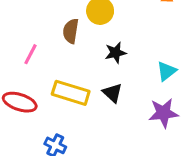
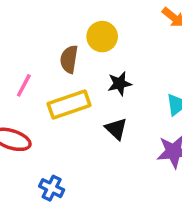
yellow rectangle: (71, 93) -> (69, 104), moved, turned -36

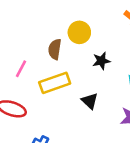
black star: (120, 84) -> (101, 61), moved

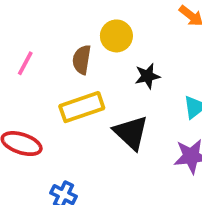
pink line: (21, 69) -> (25, 63), moved
black triangle: (90, 101) -> (131, 133), size x1.5

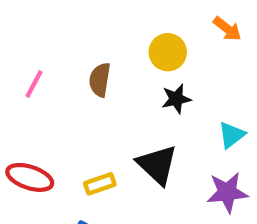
yellow circle: (116, 36) -> (168, 52), moved
yellow rectangle: (82, 107) -> (100, 184), moved, size x0.6

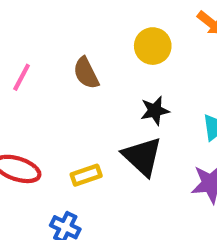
brown semicircle: (100, 80) -> (86, 73), turned -36
black star: (176, 99) -> (155, 111), moved

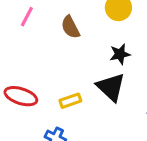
pink line: (22, 77) -> (27, 17), moved

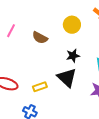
brown semicircle: (70, 27) -> (40, 38), turned -35

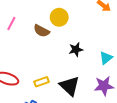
yellow circle: (72, 25) -> (59, 17), moved
black triangle: (67, 78) -> (70, 86), moved

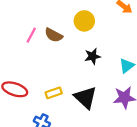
yellow circle: (59, 17) -> (84, 21), moved
pink line: (11, 24) -> (31, 35), moved

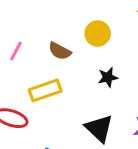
pink line: (31, 35) -> (16, 51), moved
yellow rectangle: (54, 93) -> (45, 90), moved, size x1.5

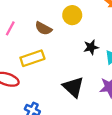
black star: (108, 77) -> (91, 47), moved

